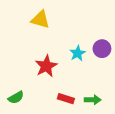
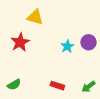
red star: (46, 66) -> (20, 42), moved
green arrow: (93, 100) -> (89, 87), moved, turned 144

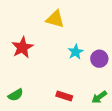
yellow triangle: (35, 17) -> (55, 19), moved
purple circle: (89, 42) -> (99, 59), moved

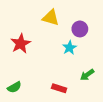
purple circle: (99, 59) -> (80, 29), moved
green arrow: (99, 97) -> (87, 75), moved

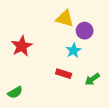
yellow triangle: (51, 18) -> (65, 19), moved
red rectangle: (59, 88) -> (64, 74), moved

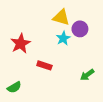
cyan star: (74, 50) -> (63, 38), moved
red rectangle: (64, 74) -> (44, 65), moved

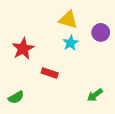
purple circle: (80, 29) -> (101, 32), moved
green arrow: (87, 75) -> (95, 95), moved

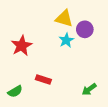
purple circle: (101, 32) -> (85, 29), moved
red rectangle: (50, 73) -> (43, 79), moved

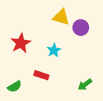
cyan star: (66, 40) -> (54, 50), moved

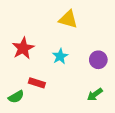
purple circle: (81, 28) -> (98, 60), moved
red rectangle: (41, 75) -> (37, 83), moved

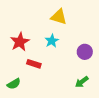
cyan star: (60, 56) -> (52, 41), moved
red rectangle: (37, 83) -> (34, 64), moved

